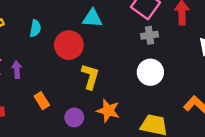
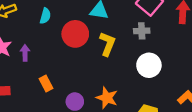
gray cross: (149, 35) -> (142, 31), moved
yellow L-shape: (90, 76) -> (107, 44), moved

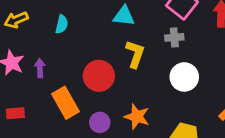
red circle: (75, 34) -> (99, 76), moved
orange rectangle: (46, 84) -> (66, 103), size x1.6

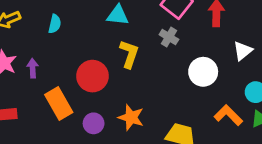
gray cross: (174, 37) -> (169, 37), turned 36
white circle: (184, 77) -> (203, 72), moved

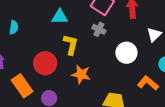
orange star: (131, 117) -> (81, 74), moved

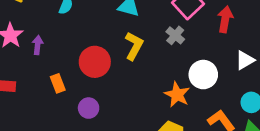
orange star: (81, 74) -> (177, 95), moved
orange rectangle: (22, 86) -> (58, 83), size x0.6

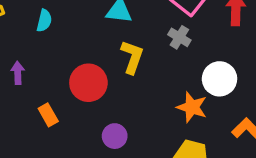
purple circle: (89, 108) -> (115, 136), moved

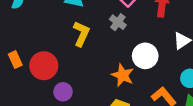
red circle: (88, 83) -> (44, 66), moved
orange rectangle: (48, 115) -> (15, 60), moved

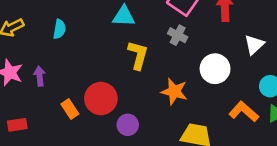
orange rectangle: (15, 60) -> (70, 109), moved
orange star: (123, 75) -> (174, 92), moved

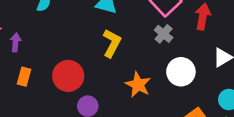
gray cross: (178, 35) -> (164, 34), moved
orange rectangle: (70, 109) -> (24, 77), moved, turned 36

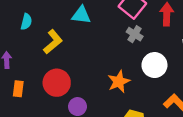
yellow L-shape: (112, 43) -> (53, 42), moved, turned 30
orange star: (138, 85) -> (119, 82), turned 30

